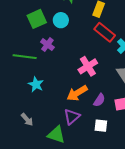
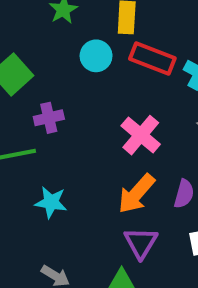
cyan circle: (61, 20) -> (96, 56), moved
purple cross: (47, 45) -> (49, 118), turned -32

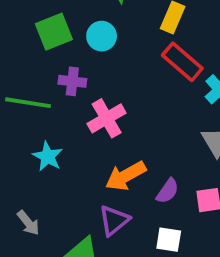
cyan circle: (96, 56) -> (102, 36), moved
pink cross: (141, 135) -> (107, 118), moved

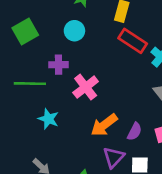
green square: (54, 32) -> (25, 31), moved
purple triangle: (114, 220) -> (114, 157), moved

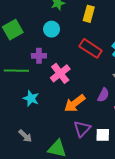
red rectangle: (133, 41) -> (91, 48), moved
purple semicircle: (134, 132) -> (103, 95), moved

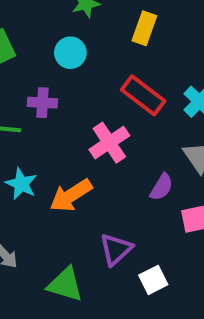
pink cross: (60, 73) -> (109, 143), moved
orange arrow: (75, 103) -> (71, 195), moved
white square: (103, 135) -> (153, 280), moved, turned -32

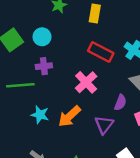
cyan circle: (70, 53) -> (42, 37), moved
purple triangle: (116, 249) -> (104, 125), moved

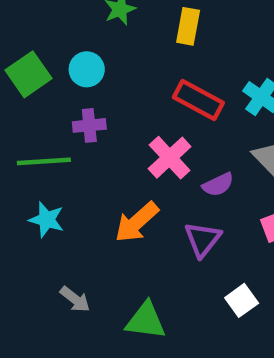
purple semicircle: (120, 103) -> (218, 185), moved, turned 42
cyan star: (40, 115) -> (47, 220), moved

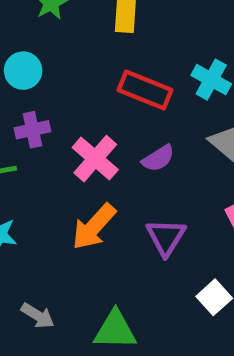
pink cross: (170, 158) -> (95, 159), moved
purple semicircle: (218, 185) -> (158, 158), moved

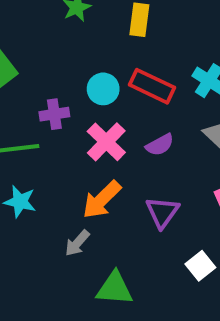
cyan circle: (23, 71) -> (103, 89), moved
gray arrow: (38, 316) -> (77, 243), moved, turned 96

